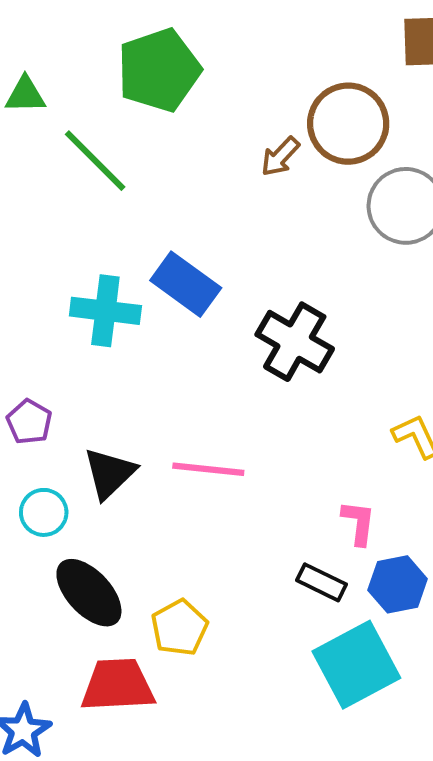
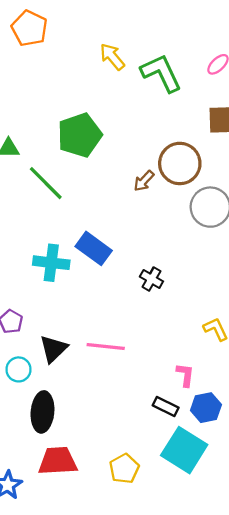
black cross: (295, 342) -> (151, 279), size x0.6
black ellipse: (89, 593) -> (42, 412), turned 48
yellow pentagon: (179, 628) -> (124, 469), moved
cyan square: (356, 665) -> (184, 450), turned -30

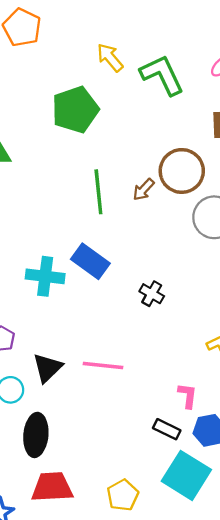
green pentagon: (80, 135) -> (75, 110), moved
green line: (46, 183) -> (98, 192), moved, turned 39

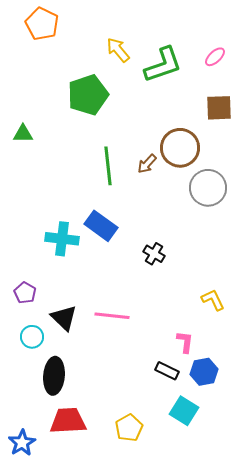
green L-shape: (162, 75) -> (163, 65), turned 96
black triangle: (47, 368) -> (64, 318), turned -32
cyan square: (186, 475) -> (184, 411), size x0.7

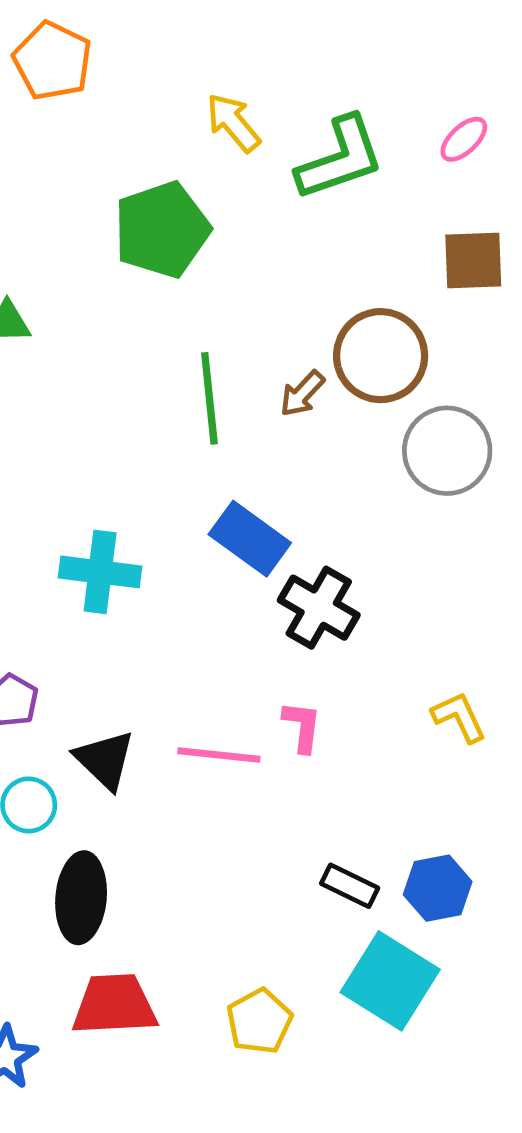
blue rectangle: (101, 226) -> (250, 539), moved
black cross: (154, 254) -> (319, 608), size x1.5
pink L-shape: (185, 342) -> (302, 726), moved
cyan square: (184, 411) -> (390, 981), size x1.4

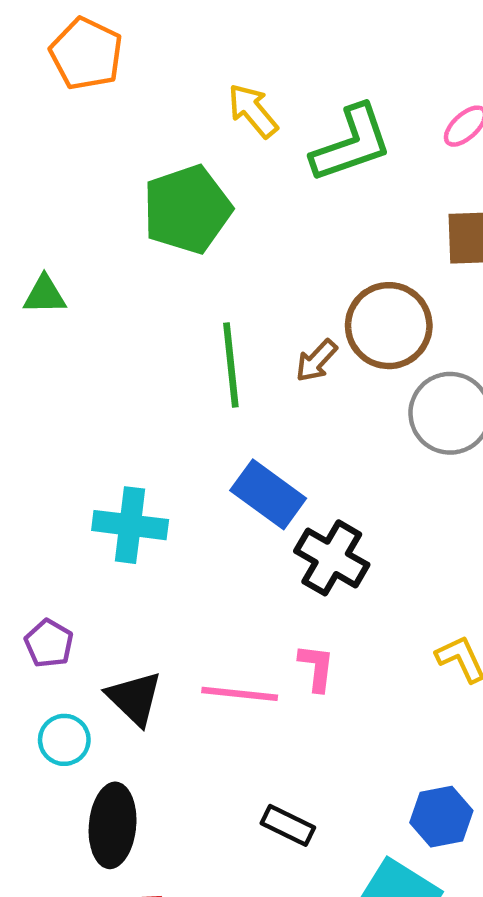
black rectangle: (350, 886) -> (288, 825), moved

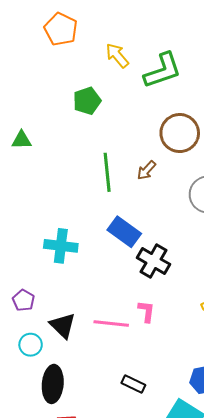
orange pentagon: (86, 54) -> (61, 29), moved
green pentagon: (187, 209) -> (87, 101), size x0.7
brown circle: (389, 326) -> (180, 133), moved

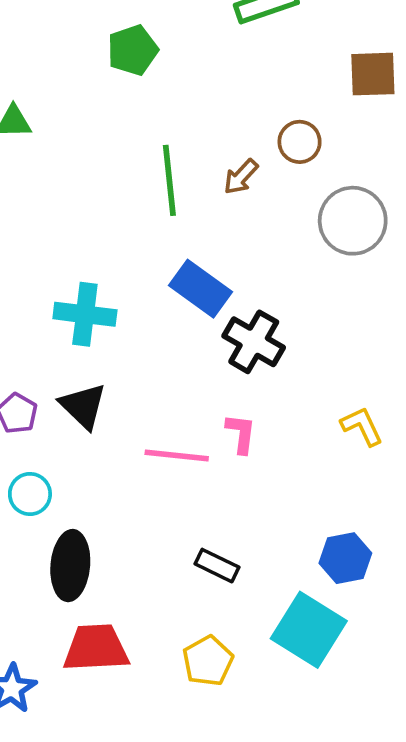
brown circle: (180, 133) -> (300, 142), moved, size x0.6
black triangle: (63, 326) -> (83, 406), moved

